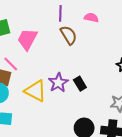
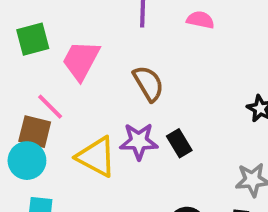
brown semicircle: (69, 35) -> (148, 83), moved
purple star: (58, 83) -> (139, 141), turned 30

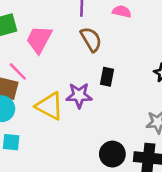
brown semicircle: (148, 83) -> (91, 39), moved
black rectangle: (179, 143) -> (107, 77), moved, turned 42

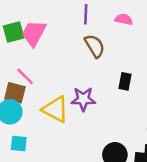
pink trapezoid: (39, 39) -> (34, 33), moved
black rectangle: (107, 77) -> (125, 81), moved

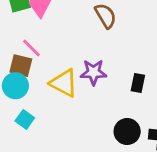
black rectangle: (125, 81) -> (138, 83), moved
cyan square: (19, 143) -> (25, 119), turned 30

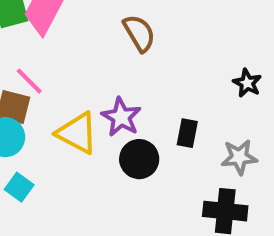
purple star: (93, 72) -> (121, 117), turned 30
black circle: (127, 131) -> (139, 159), moved

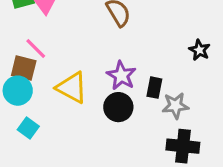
purple star: (121, 117) -> (121, 76), moved
gray star: (239, 157) -> (175, 106), moved

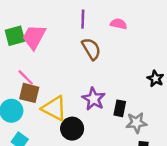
brown square: (24, 68) -> (29, 93), moved
black circle: (118, 107) -> (72, 129), moved

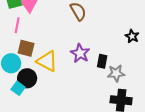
pink line: (26, 77) -> (17, 25), moved, turned 56
black circle: (72, 129) -> (27, 78), moved

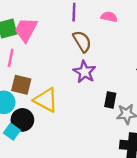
purple star: (80, 53) -> (84, 72), moved

